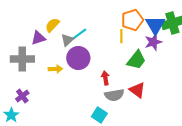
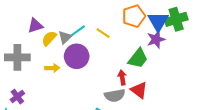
yellow semicircle: (52, 25) -> (49, 38), moved
yellow line: (121, 36) -> (103, 33), moved, turned -56
purple triangle: (38, 38) -> (35, 26), moved
red arrow: (105, 78) -> (122, 77), moved

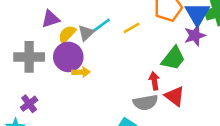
yellow line: (103, 33) -> (132, 28), turned -64
purple circle: (77, 56) -> (68, 57), moved
yellow arrow: (52, 68) -> (81, 72), moved

